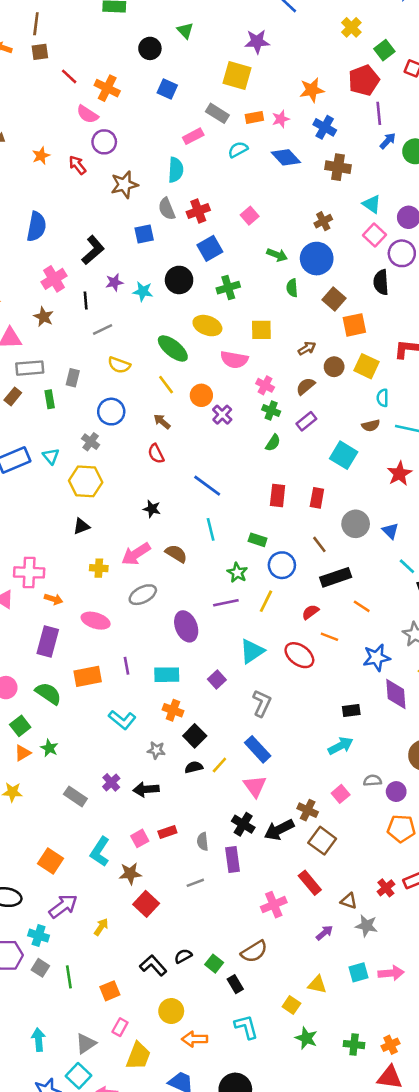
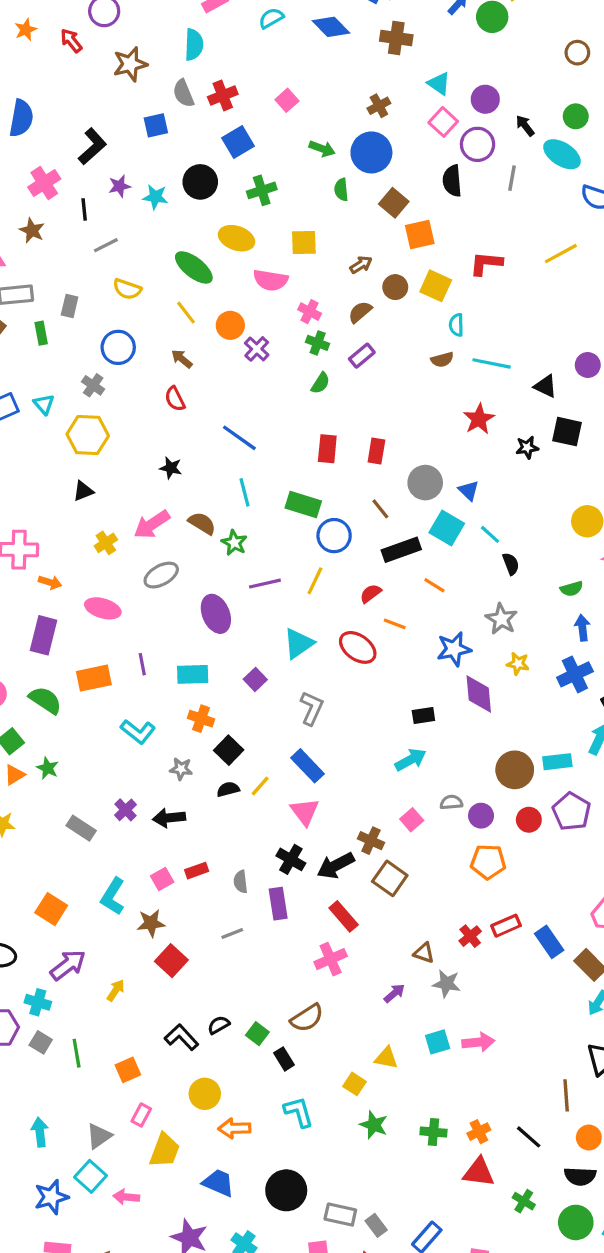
cyan square: (344, 455) -> (447, 528), moved
green rectangle: (258, 540) -> (303, 504), size x1.5
yellow cross: (99, 568) -> (106, 543), turned -36
green star: (237, 573) -> (234, 543), moved
red rectangle: (310, 883) -> (344, 916), moved

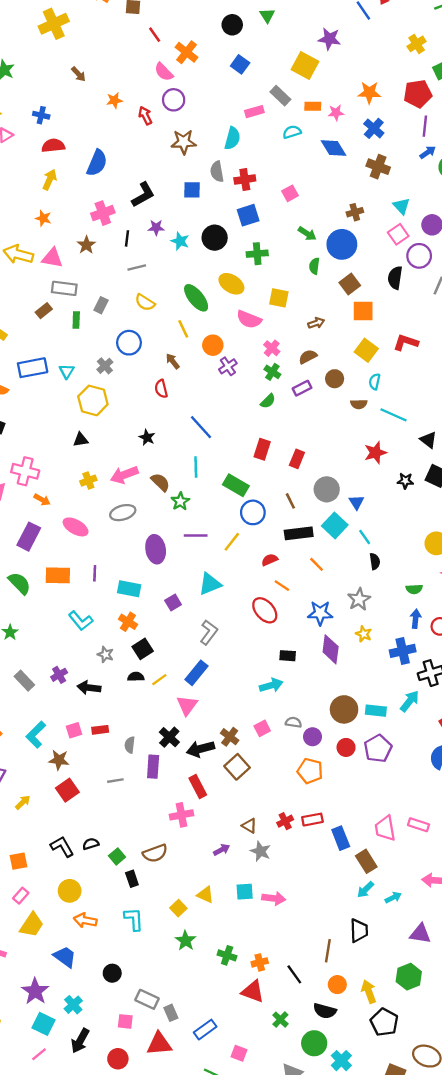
brown circle: (395, 287) -> (335, 379), moved
red ellipse: (358, 647) -> (265, 610), moved
blue rectangle: (307, 766) -> (196, 673), turned 70
black circle: (286, 1190) -> (112, 973), size x0.6

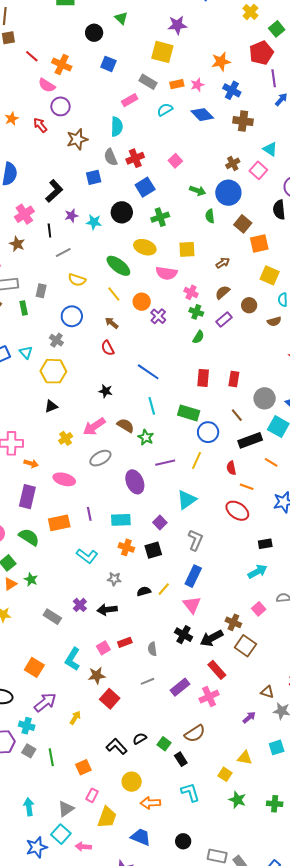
pink square: (398, 234) -> (258, 170), moved
red semicircle: (270, 560) -> (231, 468), turned -64
black square: (143, 649) -> (153, 550), moved, turned 30
purple rectangle: (153, 767) -> (180, 687), moved, turned 60

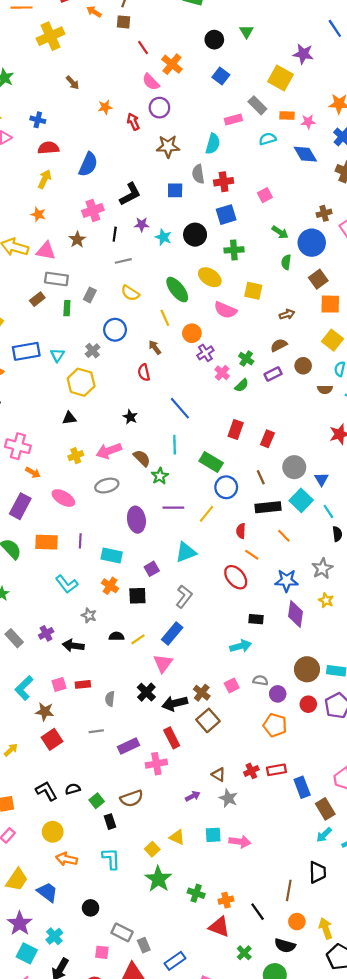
pink cross: (191, 292) -> (222, 373), moved
green star: (237, 800) -> (158, 879), size x1.4
yellow trapezoid: (107, 817) -> (17, 880), moved

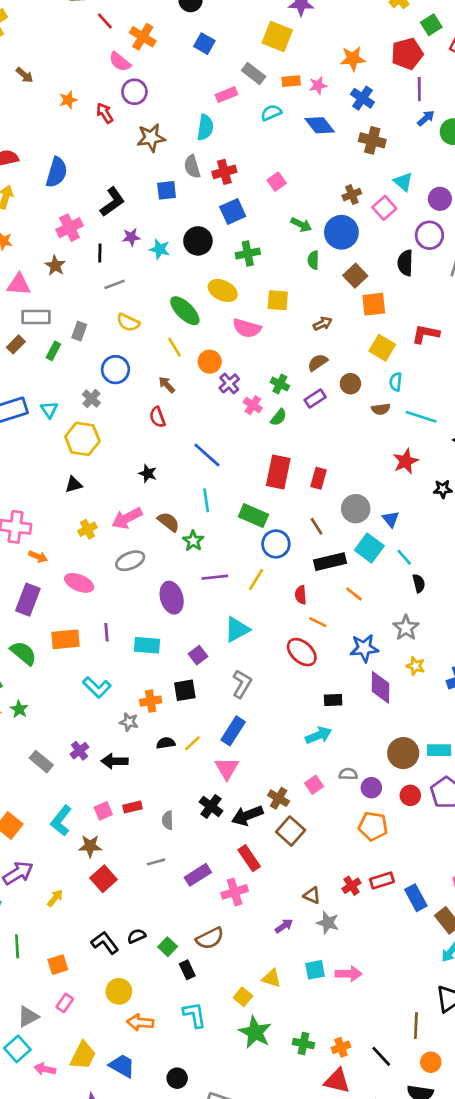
green rectangle: (67, 308) -> (53, 351), turned 32
red rectangle: (236, 429) -> (278, 472), size x1.4
orange cross: (110, 586) -> (151, 701), moved, turned -35

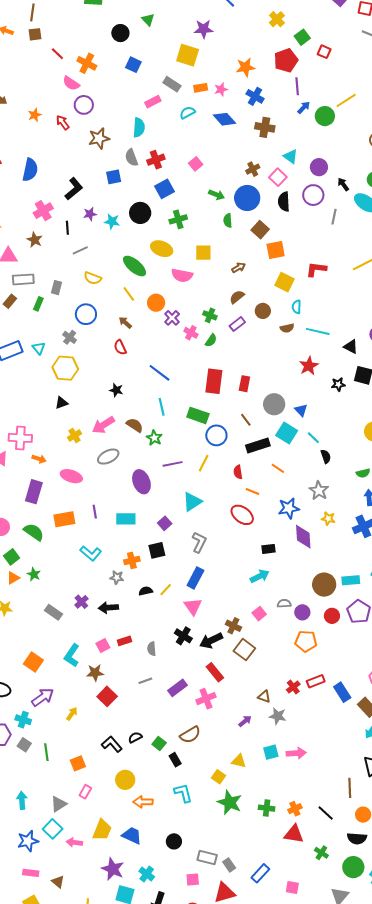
black semicircle: (405, 263) -> (284, 202), moved

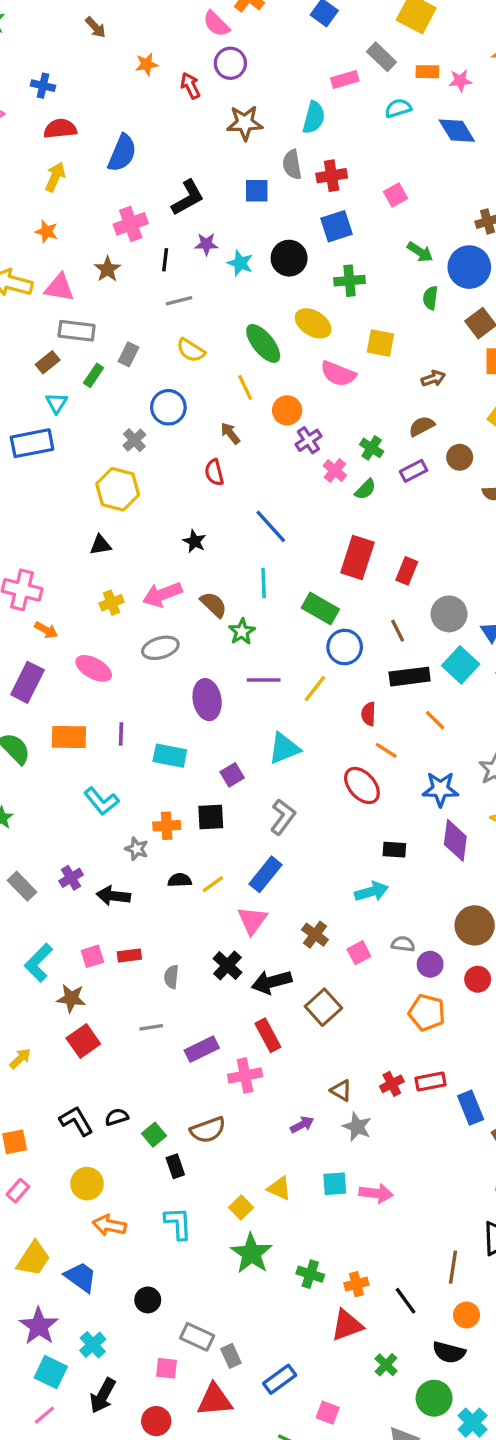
cyan triangle: (39, 348) -> (57, 403), moved
brown cross: (233, 626) -> (315, 935), moved
red triangle: (294, 834) -> (347, 1325), turned -40

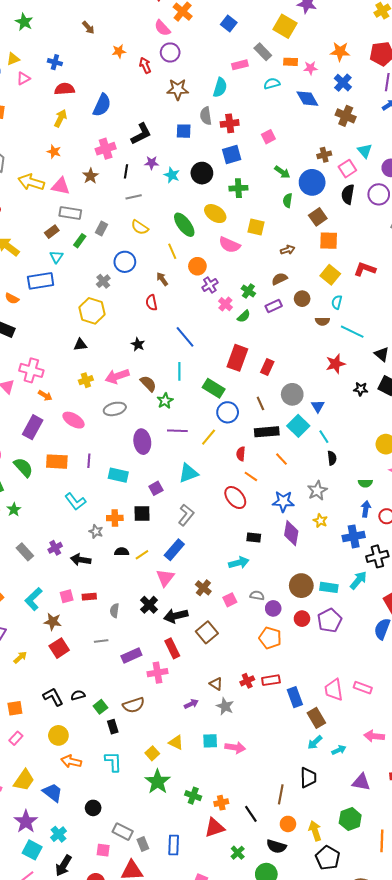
blue rectangle: (280, 1379) -> (174, 845), moved, turned -54

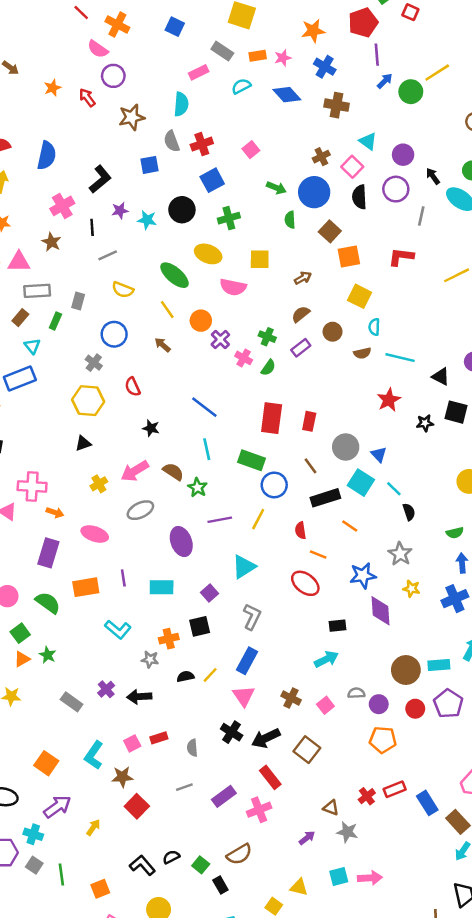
red L-shape: (365, 269) -> (401, 257), moved
red semicircle: (151, 303) -> (133, 387), moved

